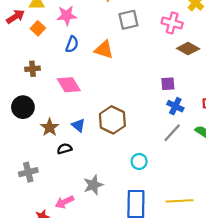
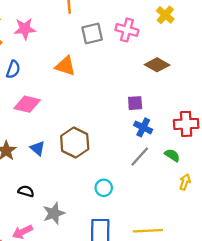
pink cross: (172, 23) -> (127, 30), moved
blue semicircle: (72, 44) -> (13, 69), moved
pink diamond: (69, 85) -> (27, 104), turned -45
black semicircle: (64, 149) -> (26, 191), moved, turned 32

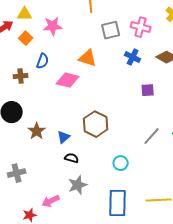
pink diamond: (27, 104) -> (68, 80), moved
blue cross: (143, 127) -> (133, 57), moved
blue triangle: (38, 148) -> (64, 137), moved, turned 40
black semicircle: (26, 191) -> (72, 158), moved

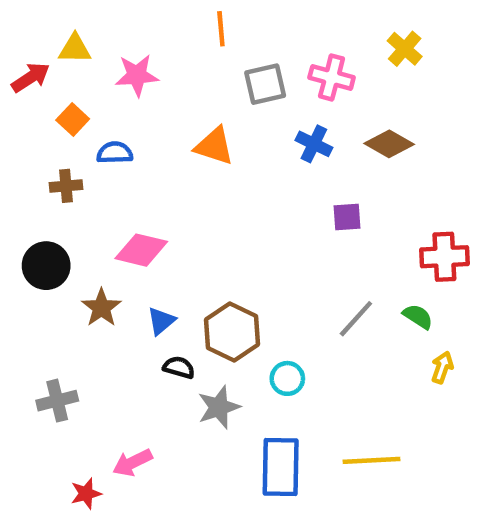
orange square: (26, 38) -> (73, 120), moved
blue semicircle: (43, 61) -> (115, 153), turned -112
pink diamond: (68, 80) -> (141, 250), moved
brown hexagon: (96, 124) -> (232, 332), moved
gray star: (78, 185) -> (219, 407), moved

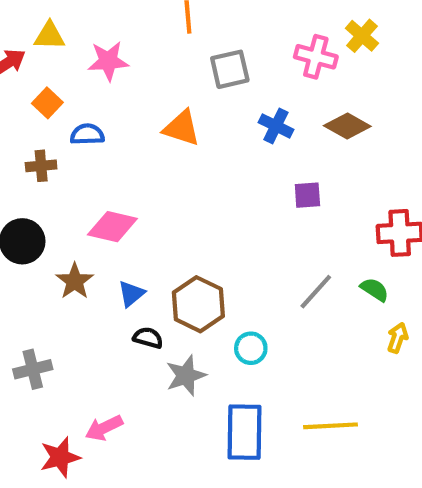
pink cross: (332, 77) -> (316, 57), moved
red star: (86, 494) -> (60, 457), size x1.4

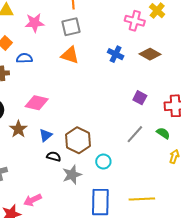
gray square: (230, 69) -> (71, 27), moved
purple square: (307, 195) -> (140, 98), moved, turned 32

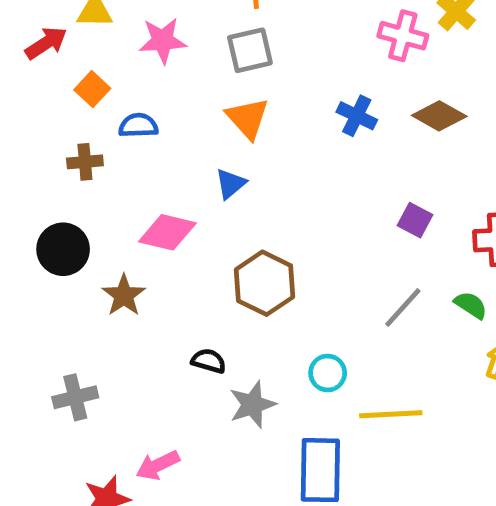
orange triangle: (70, 55) -> (248, 118), turned 30
blue triangle: (46, 135) -> (231, 184), moved
brown hexagon: (78, 140) -> (265, 283), moved
yellow line: (142, 199) -> (391, 414), moved

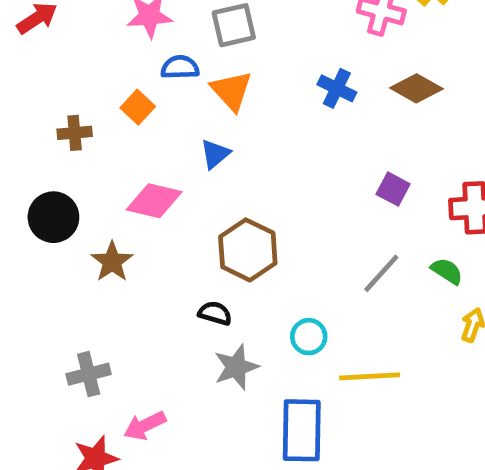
orange square: (92, 89) -> (138, 107), moved
blue semicircle: (138, 125) -> (180, 67), moved
black semicircle: (209, 361) -> (215, 313), moved
gray cross: (75, 397) -> (89, 374), moved

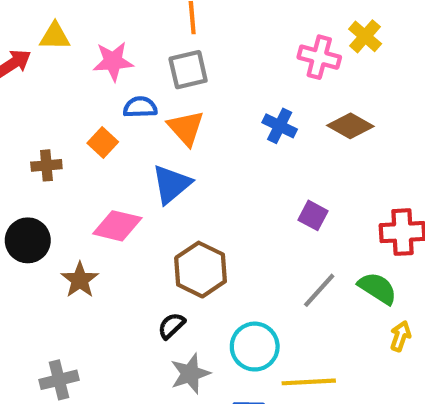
blue triangle: (215, 154) -> (171, 184), size x1.5
purple square: (393, 189) -> (313, 215), moved
green semicircle: (447, 271) -> (378, 288), size x1.4
black semicircle: (215, 313) -> (171, 326), turned -60
cyan circle: (309, 337) -> (255, 347), size x1.5

